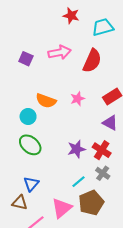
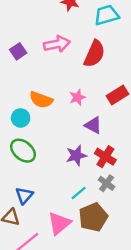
purple square: (26, 59) -> (18, 51), turned 32
purple triangle: (110, 123) -> (93, 125), moved

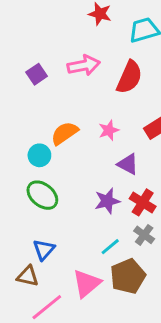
orange semicircle: (41, 100) -> (65, 133), turned 125

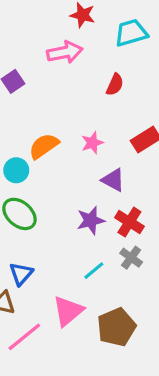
pink arrow: (84, 65) -> (65, 52), moved
red semicircle: (129, 77) -> (115, 85), size x0.6
brown pentagon: (128, 276) -> (117, 327), moved

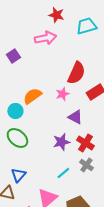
red semicircle: (115, 85) -> (76, 73), moved, size x1.6

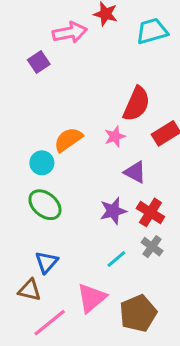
pink arrow: (45, 38) -> (70, 33), moved
purple square: (13, 56) -> (39, 62), moved

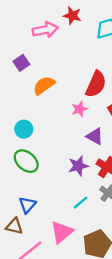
purple square: (39, 62) -> (21, 63), moved
orange semicircle: (68, 140) -> (44, 85), moved

